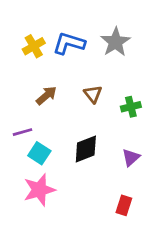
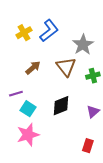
gray star: (115, 42) -> (83, 45), moved
blue L-shape: (69, 43) -> (49, 31), turned 125
brown triangle: (93, 94) -> (66, 67), size x1.5

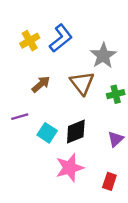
cyan square: (28, 109) -> (47, 133), moved
pink star: (28, 135) -> (70, 168), moved

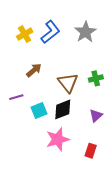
gray star: (103, 56) -> (85, 32), moved
brown triangle: (82, 83) -> (68, 83), moved
cyan square: (47, 133) -> (39, 110), turned 35

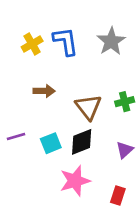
blue L-shape: (50, 32) -> (66, 41), turned -60
brown arrow: (34, 70) -> (44, 91), turned 42
purple line: (16, 97) -> (16, 137), moved

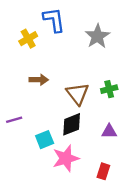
blue L-shape: (66, 41) -> (54, 20), moved
cyan square: (51, 143) -> (45, 140), moved
purple triangle: (125, 150) -> (109, 131), turned 42

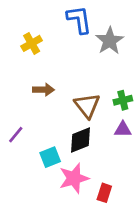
blue L-shape: (54, 20) -> (79, 20), moved
purple line: (14, 120) -> (16, 135), turned -35
purple triangle: (109, 131) -> (123, 129), moved
red rectangle: (103, 171) -> (104, 193), moved

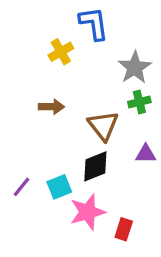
gray star: (110, 41) -> (135, 67), moved
yellow cross: (32, 43) -> (61, 52), moved
green cross: (123, 100) -> (139, 102), moved
purple line: (16, 135) -> (22, 187), moved

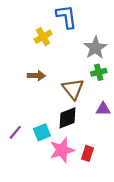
red rectangle: (124, 229) -> (88, 153), moved

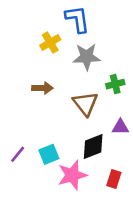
gray star: (95, 48) -> (87, 57), moved, turned 30
black diamond: (68, 118) -> (93, 146), moved
red rectangle: (88, 153) -> (114, 179), moved

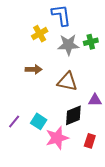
green cross: (115, 84) -> (91, 42), moved
brown triangle: (85, 104) -> (67, 82), turned -40
cyan square: (49, 154) -> (39, 121), turned -35

